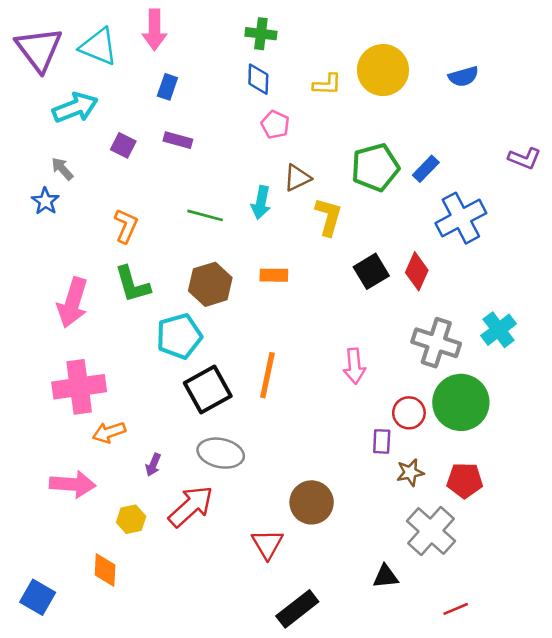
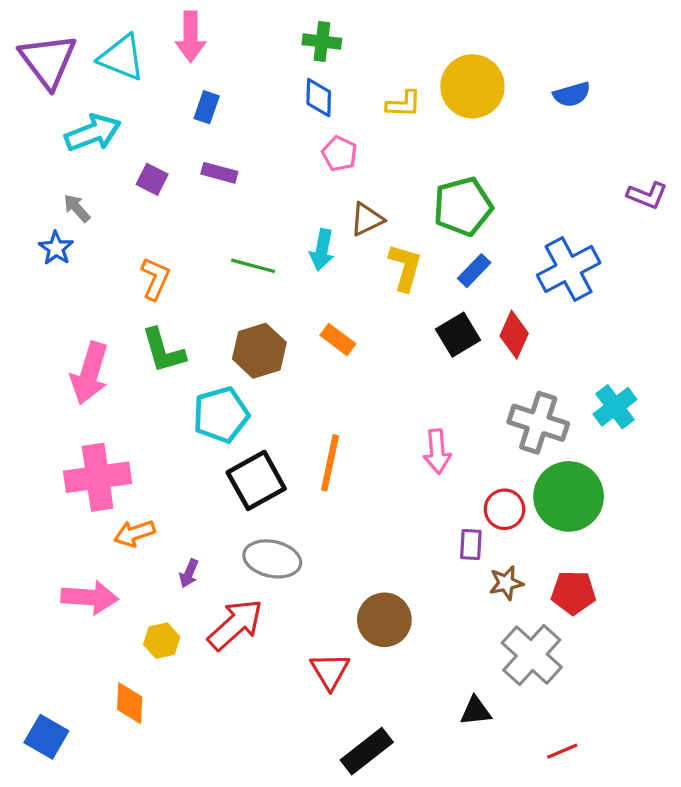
blue rectangle: (426, 169) -> (474, 271), moved
orange rectangle: (274, 275) -> (338, 339), turned 36

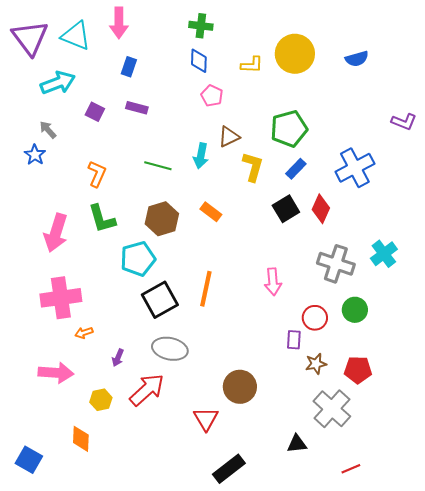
green circle: (569, 496) -> (355, 310), size x0.6
orange arrow: (134, 533) -> (84, 333), size x0.7

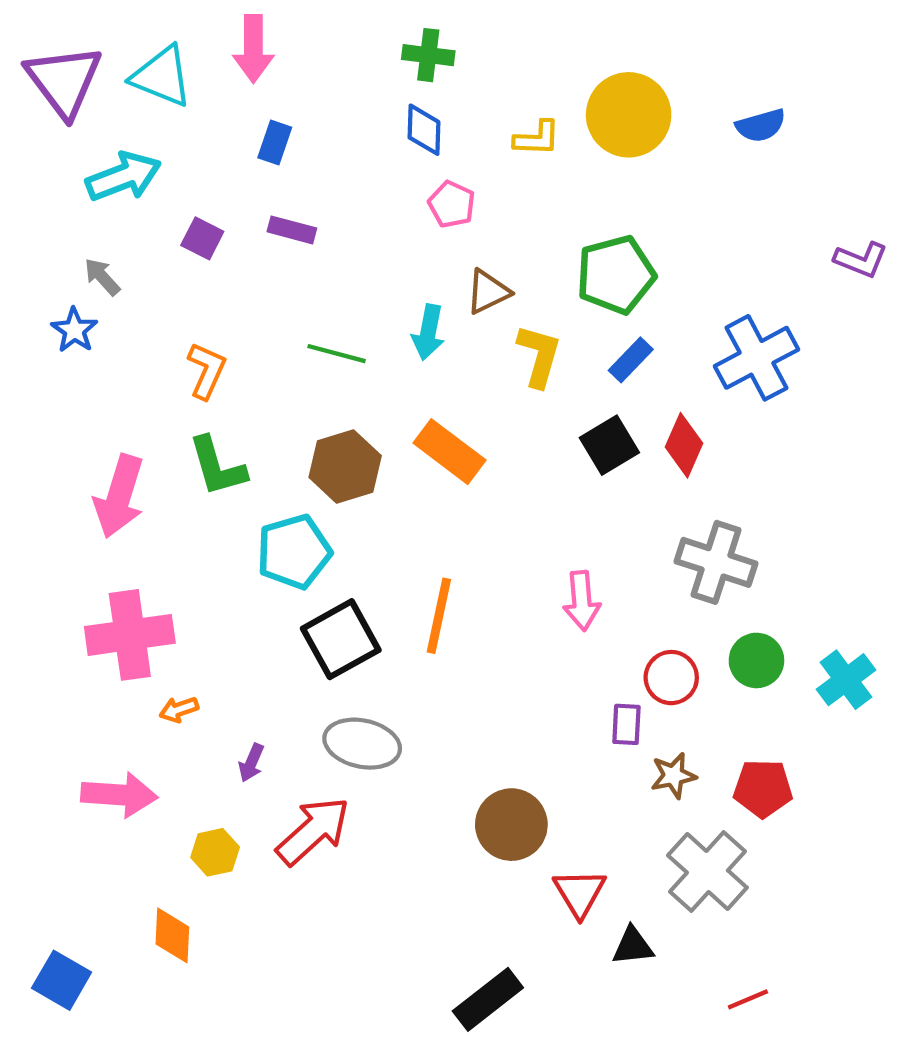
orange rectangle: (211, 212) -> (450, 452), size x1.5
cyan cross: (384, 254) -> (846, 680), moved
red triangle: (206, 419) -> (580, 893), moved

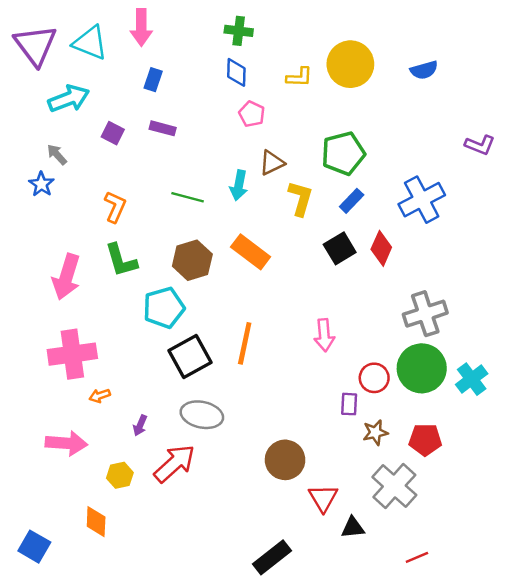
gray cross: (716, 562) -> (425, 314), moved, turned -36
green circle: (756, 660) -> (422, 368), size x1.6

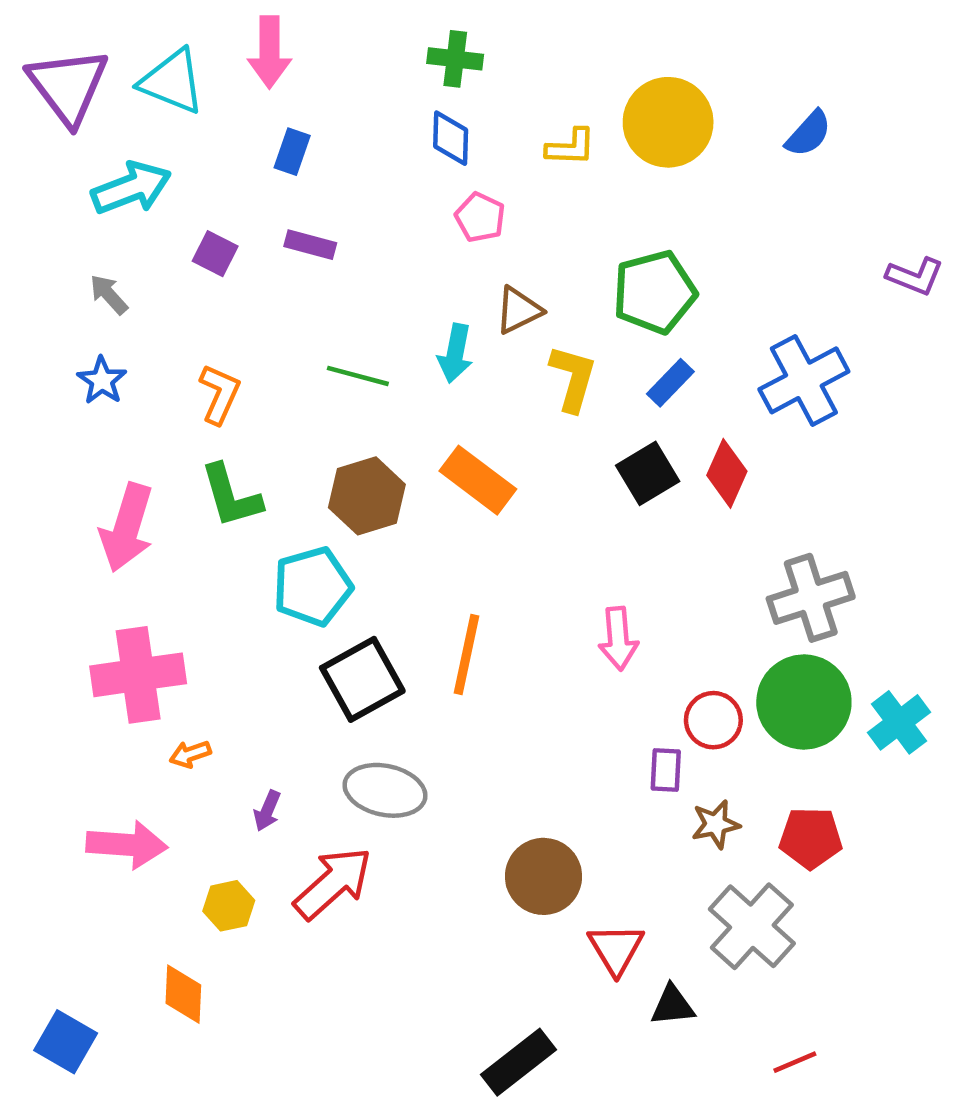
blue semicircle: (424, 70) -> (808, 134), turned -32
blue star: (41, 184) -> (102, 380), moved

